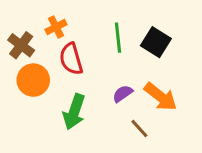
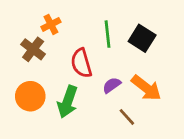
brown cross: (21, 45) -> (33, 49), moved
red semicircle: (71, 59) -> (81, 63), moved
orange circle: (33, 80) -> (30, 96), moved

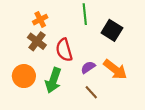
green line: (108, 34) -> (85, 14), moved
brown cross: (33, 49) -> (37, 41), moved
brown line: (127, 117) -> (91, 92), moved

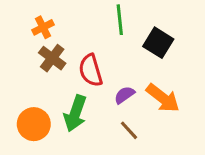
orange cross: (40, 20) -> (43, 27), moved
orange circle: (24, 76) -> (34, 124), moved

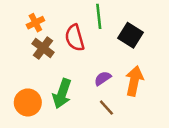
red semicircle: (91, 70) -> (75, 38), moved
orange arrow: (163, 98) -> (134, 81), turned -116

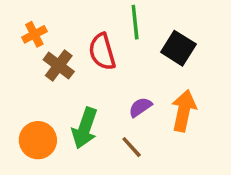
orange cross: (35, 23) -> (34, 34), moved
brown line: (106, 108) -> (132, 147), moved

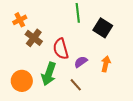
red semicircle: (102, 52) -> (61, 49), moved
orange arrow: (184, 111) -> (106, 64), size x0.7

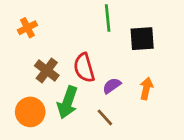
black square: (103, 28) -> (142, 39), turned -36
brown cross: (34, 38) -> (47, 70), moved

